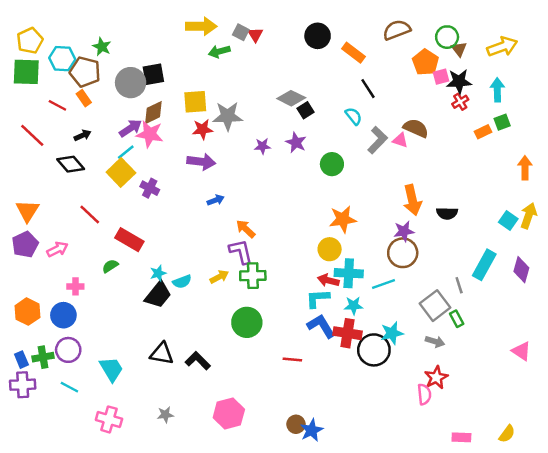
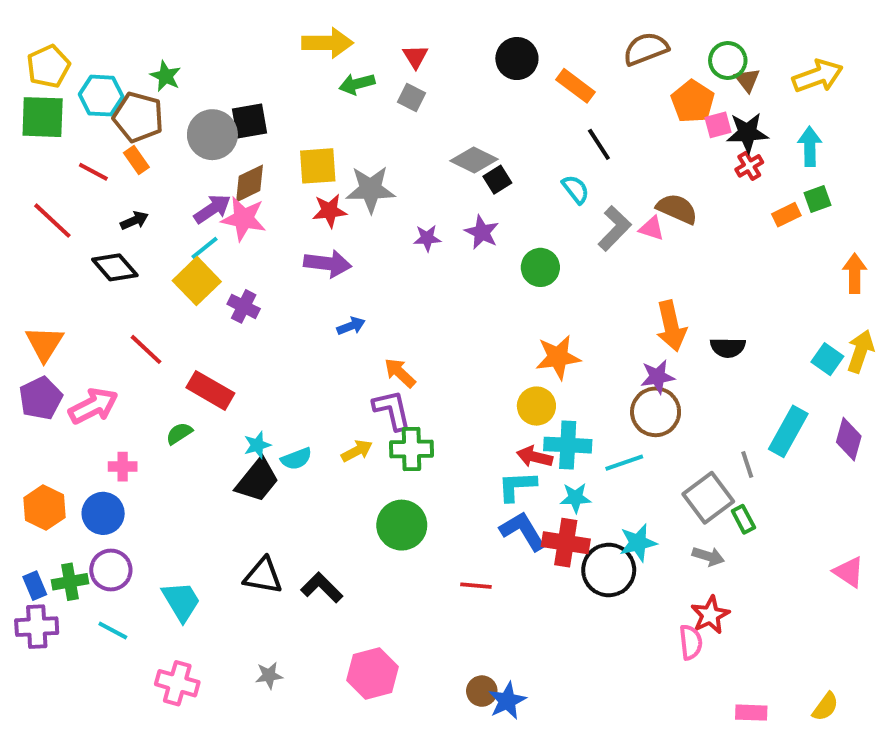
gray square: (241, 32) -> (412, 98), moved
pink arrow: (57, 249) -> (93, 406), size x1.4

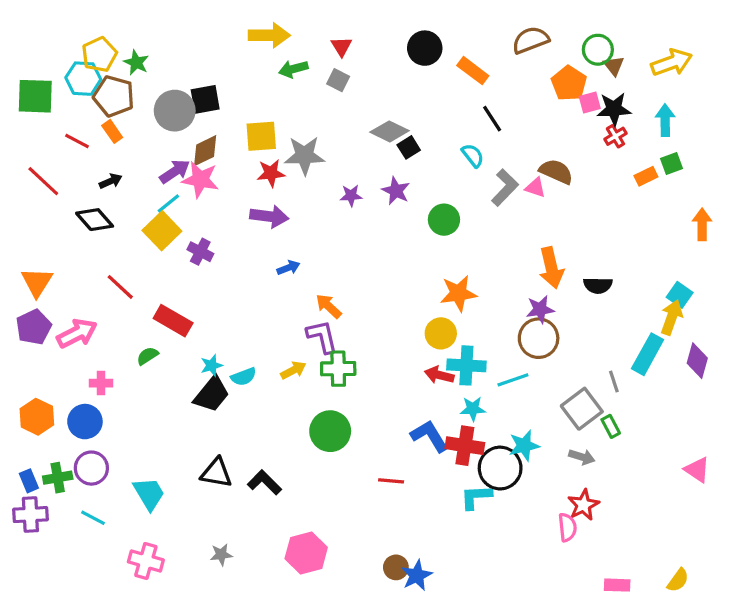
yellow pentagon: (48, 66) -> (99, 55), moved
yellow arrow: (861, 351) -> (672, 317), moved
cyan L-shape: (517, 486) -> (476, 497), moved

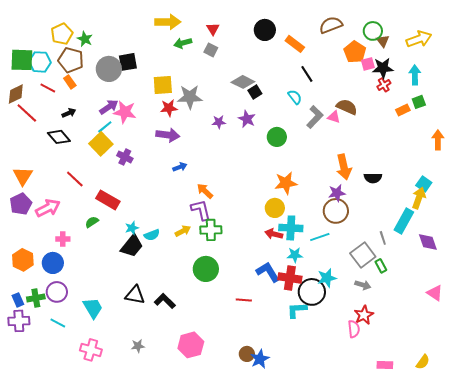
cyan hexagon: (83, 79) -> (40, 62), moved
brown diamond: (205, 151) -> (16, 94), moved
purple diamond: (697, 361) -> (428, 242), moved, turned -35

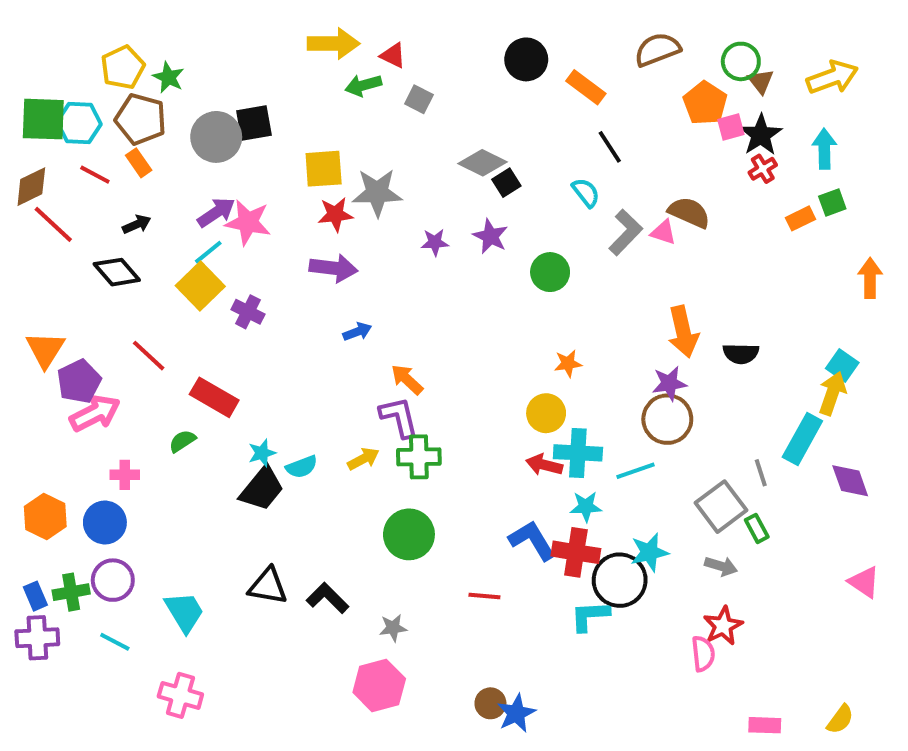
red triangle: (213, 29) -> (393, 55), moved, turned -32
black star: (383, 68) -> (761, 135), turned -30
orange star: (286, 183) -> (568, 363), size x0.6
purple pentagon: (21, 204) -> (79, 381), moved
gray star: (138, 346) -> (393, 628), moved

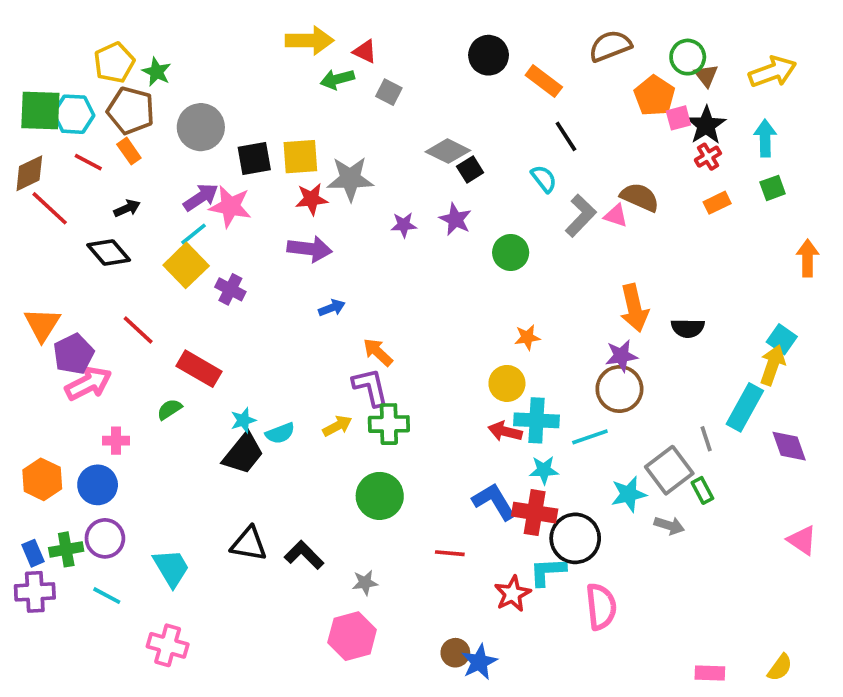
black square: (254, 123) -> (254, 158), moved
orange rectangle: (800, 218) -> (717, 203), moved
cyan star: (649, 552) -> (629, 494), moved
red star: (723, 626) -> (512, 594), moved
pink semicircle: (703, 654) -> (601, 607), moved, size x1.4

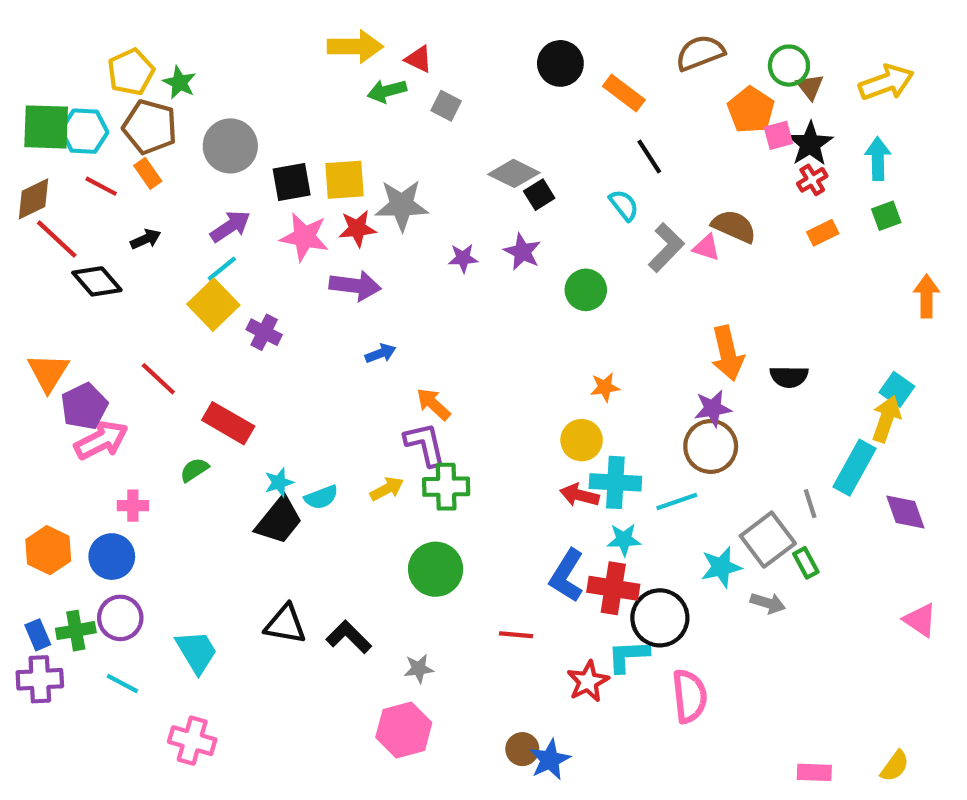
pink star: (230, 206) -> (304, 237), moved
black diamond: (109, 253) -> (97, 281), moved
blue L-shape: (494, 501) -> (567, 576), turned -117

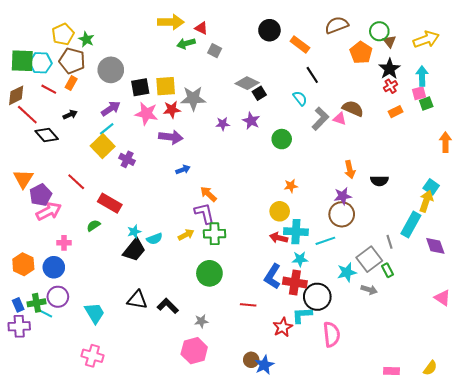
pink square: (778, 135) -> (419, 93), moved
orange rectangle: (148, 173) -> (71, 83), turned 64
orange arrow: (728, 353) -> (350, 170), size x0.7
cyan line: (122, 683) -> (45, 313), moved

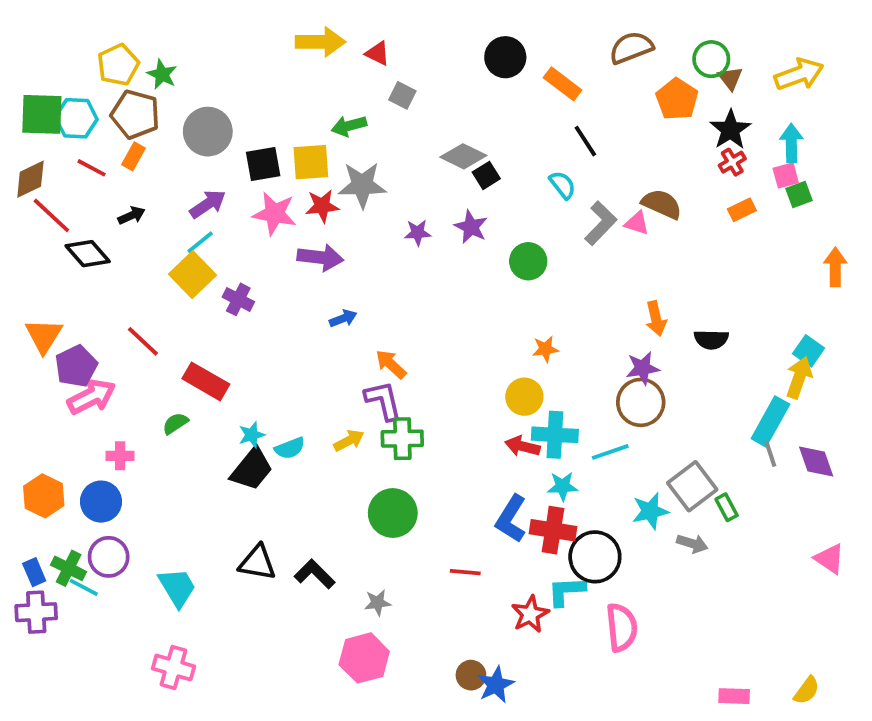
green arrow: (186, 43) -> (349, 126), moved
gray line: (390, 242) -> (770, 454), moved
green cross: (37, 303) -> (69, 568), turned 36

